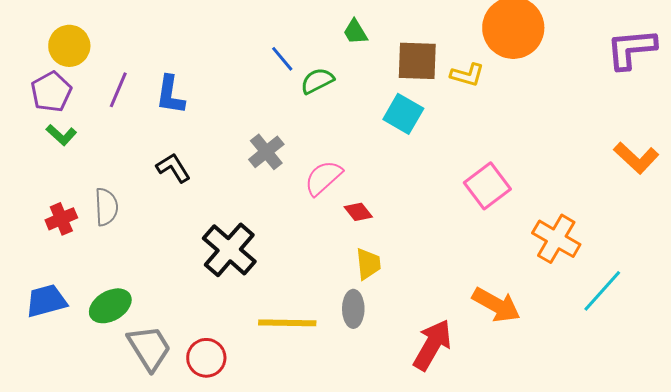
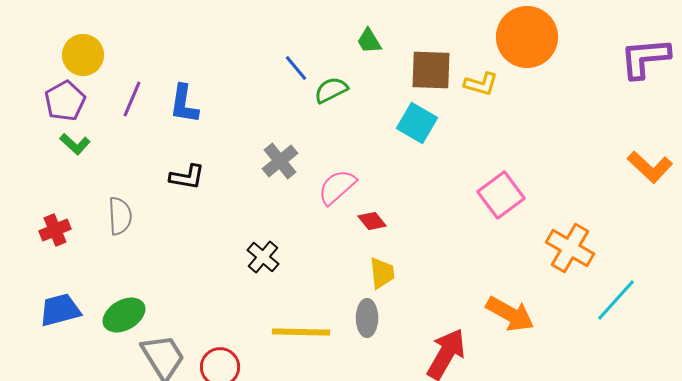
black L-shape: (173, 168) -> (187, 177), turned 132
red cross: (61, 219) -> (55, 230), moved
black cross: (229, 250) -> (263, 257), moved, size x0.6

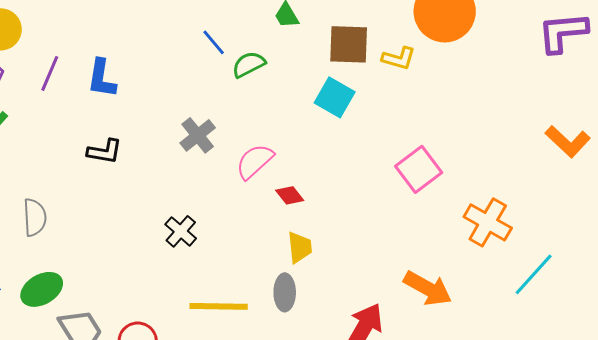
gray semicircle: (120, 216) -> (35, 217), moved

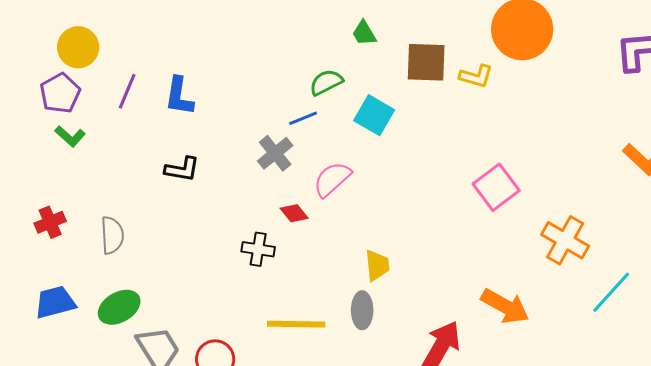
blue line: (214, 42) -> (303, 118), moved, turned -72
cyan square: (335, 97) -> (374, 115), moved
red diamond: (290, 195) -> (294, 213), moved
black cross: (181, 231) -> (258, 249), turned -32

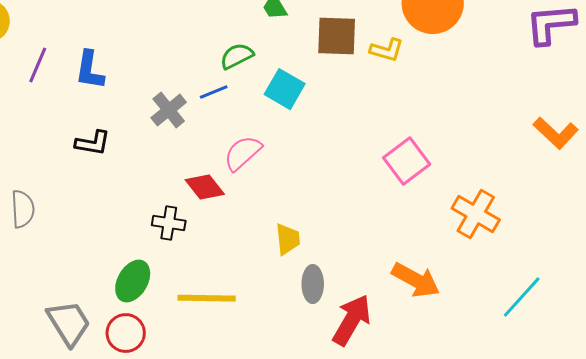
gray cross: (275, 153) -> (169, 110), moved
red diamond: (294, 213) -> (205, 187), size x1.4
cyan line: (611, 292) -> (522, 297), moved
green ellipse: (119, 307) -> (133, 281), moved, turned -30
gray ellipse: (362, 310) -> (313, 284), moved

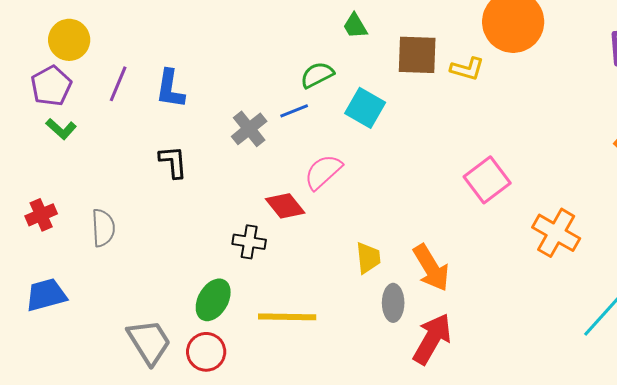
black L-shape: (93, 143) -> (173, 162), turned -105
orange arrow: (416, 280) -> (431, 268), moved, turned 30

